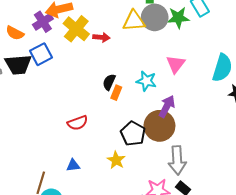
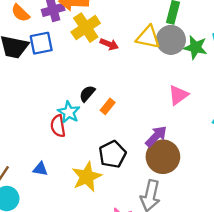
cyan star: (146, 81) -> (69, 112), moved
black semicircle: (109, 82) -> (87, 94), moved
red semicircle: (78, 123) -> (58, 126), turned 84
brown circle: (159, 126) -> (163, 157), moved
yellow star: (116, 160) -> (87, 177), size x1.5

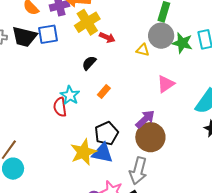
yellow triangle: (148, 37) -> (143, 50), moved, size x0.6
black semicircle: (87, 94) -> (89, 63), moved
blue triangle: (40, 169) -> (102, 153), moved, size x1.6

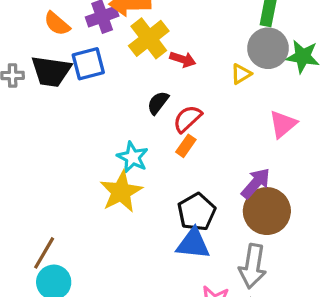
yellow triangle: (143, 50) -> (241, 74), turned -40
red semicircle: (60, 107) -> (187, 119), moved, turned 60
yellow star: (83, 152) -> (121, 192), moved

